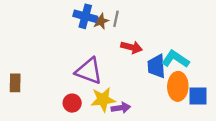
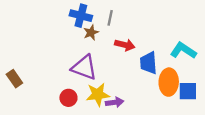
brown star: (101, 21) -> (91, 33), moved
cyan L-shape: (175, 59) -> (183, 51), moved
brown rectangle: (15, 83) -> (14, 79), turned -36

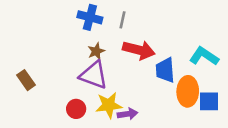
brown star: (91, 33) -> (96, 51), moved
red arrow: (125, 45) -> (139, 50), size x1.4
brown rectangle: (14, 79) -> (26, 80), moved

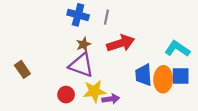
red arrow: (139, 50) -> (121, 43), turned -32
blue trapezoid: (165, 70) -> (143, 75), moved
blue square: (209, 101) -> (181, 76), moved

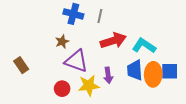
brown star: (84, 44) -> (62, 42), moved
cyan L-shape: (177, 49) -> (144, 46), moved
purple arrow: (111, 99) -> (108, 75), moved, turned 91

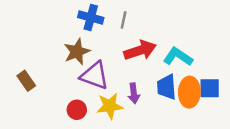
brown star: (62, 42) -> (77, 52), size x1.5

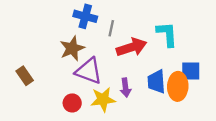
gray line: (124, 20) -> (111, 28), moved
cyan L-shape: (178, 57) -> (167, 34), moved, turned 52
blue square: (210, 88) -> (191, 71), moved

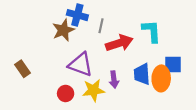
brown star: (72, 48) -> (63, 30), moved

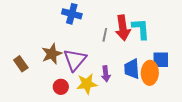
gray line: (101, 26) -> (105, 35), moved
brown star: (63, 30) -> (52, 54), moved
red arrow: (119, 43) -> (123, 28), moved, turned 100
purple triangle: (81, 64) -> (75, 60), turned 50

